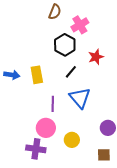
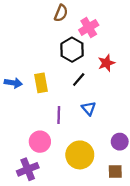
blue triangle: (80, 98) -> (89, 108), size x0.6
pink circle: (46, 128) -> (40, 142), moved
yellow circle: (72, 140) -> (80, 155), size x1.6
purple cross: (36, 149) -> (28, 169), moved, turned -30

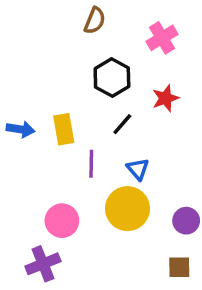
pink cross: (89, 27) -> (162, 38), moved
purple line: (59, 115) -> (91, 164), moved
yellow circle: (80, 155) -> (127, 209), moved

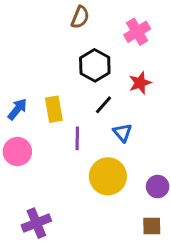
blue arrow: (21, 129) -> (17, 109), turned -60
blue triangle: (138, 169) -> (123, 133), moved
pink circle: (62, 221) -> (17, 152), moved

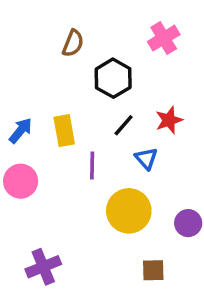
brown semicircle: (80, 17) -> (73, 43), moved
red star: (140, 83) -> (169, 120), moved
brown square: (152, 226) -> (153, 270), moved

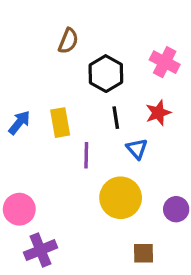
pink cross: (164, 38) -> (165, 62), moved, turned -32
black line: (124, 125) -> (116, 118), turned -50
pink circle: (21, 181) -> (19, 209), moved

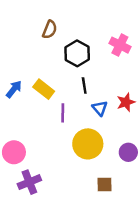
red star: (158, 113) -> (126, 102), moved
yellow rectangle: (60, 123) -> (44, 89), turned -42

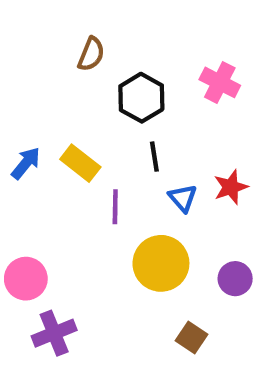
brown square: (104, 184) -> (191, 337), turned 35

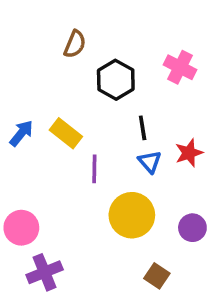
black line: (154, 157) -> (143, 128), moved

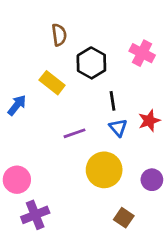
brown semicircle: (75, 44) -> (59, 35), turned -30
yellow rectangle: (66, 133) -> (52, 83), moved
purple line: (94, 169) -> (75, 133), turned 70

